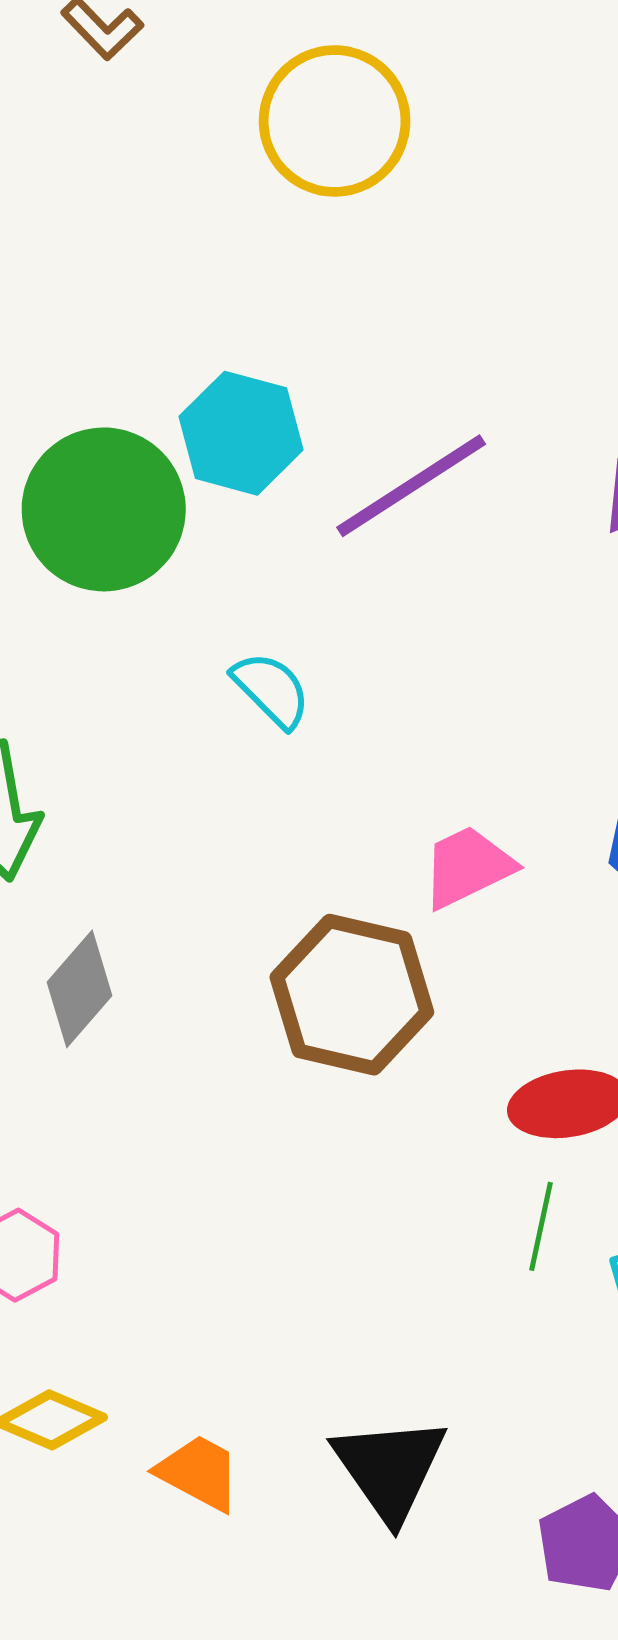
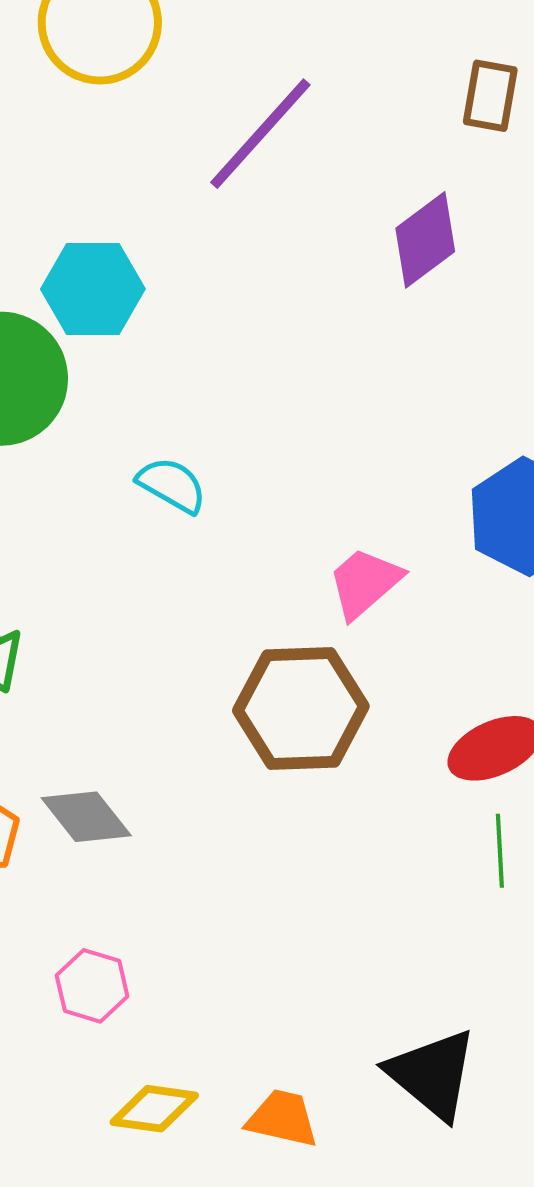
purple line: (411, 486) -> (260, 134), moved
gray diamond: (79, 989) -> (86, 817), moved, turned -64

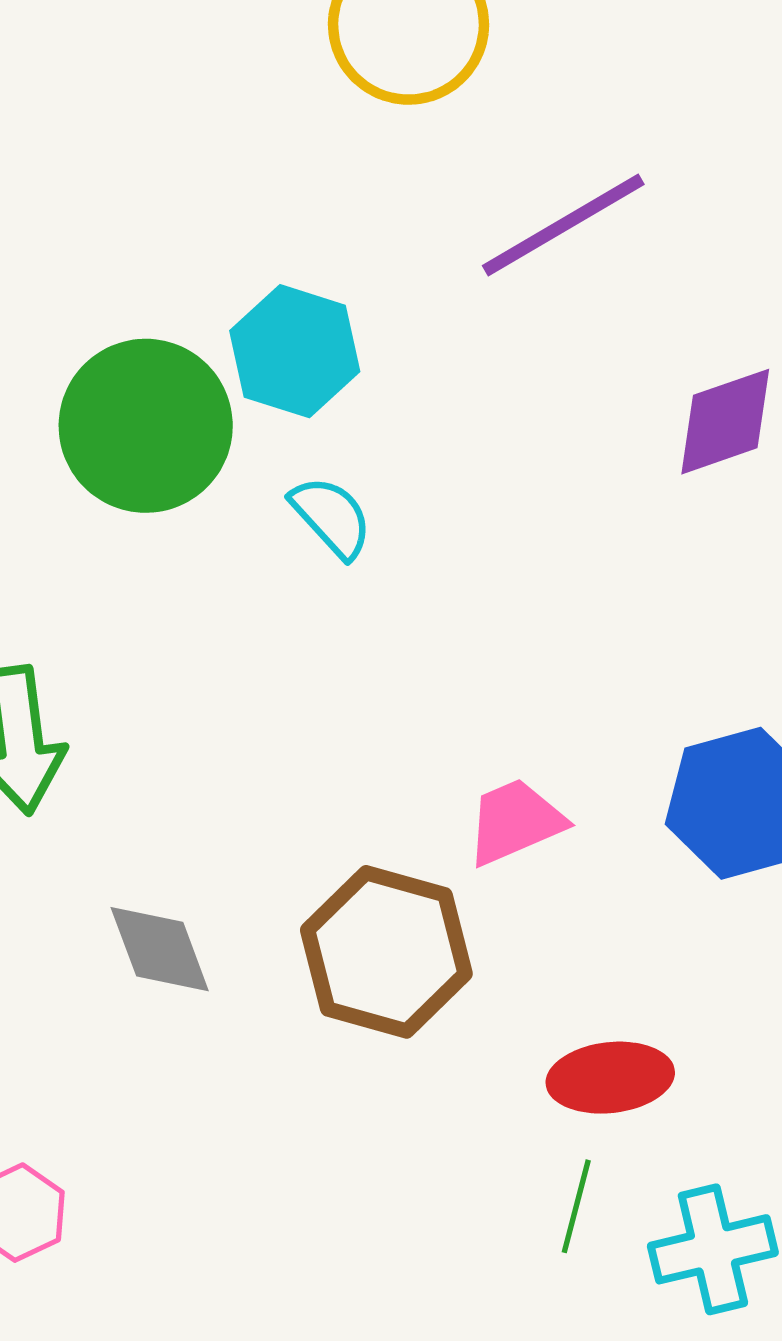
cyan semicircle: (172, 485) -> (331, 517), moved
gray diamond: (86, 817) -> (160, 949), moved

